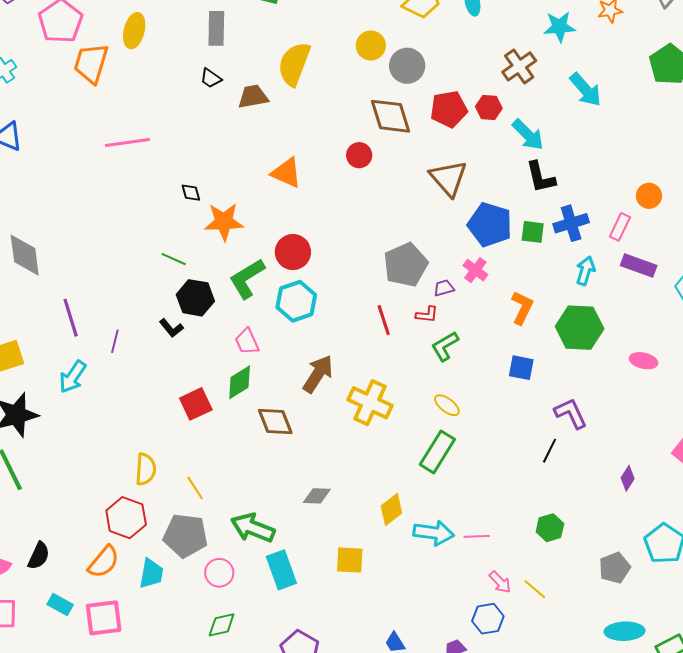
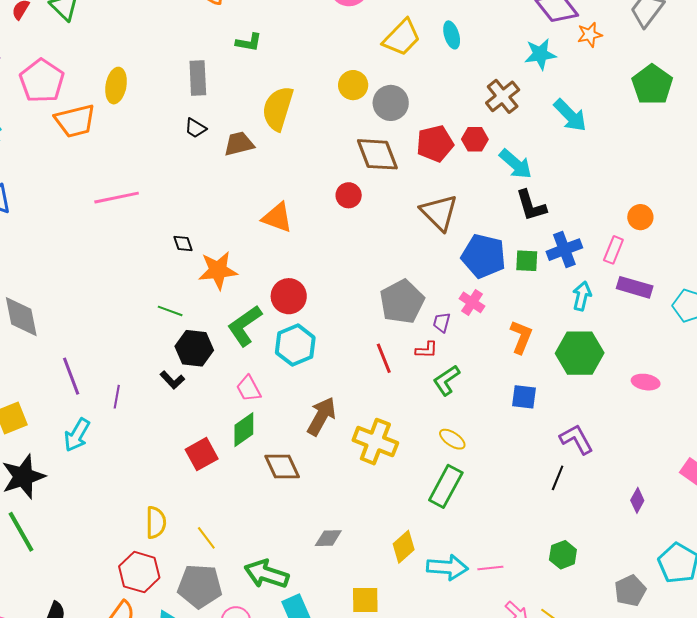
orange trapezoid: (91, 63) -> (75, 121), turned -117
purple trapezoid: (444, 288) -> (442, 322), turned -55

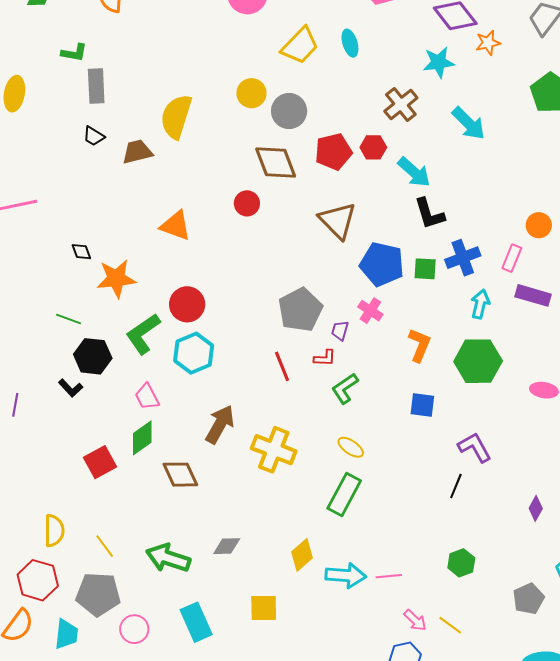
green L-shape: (249, 42) -> (74, 53), moved
green arrow: (266, 574) -> (168, 558), moved

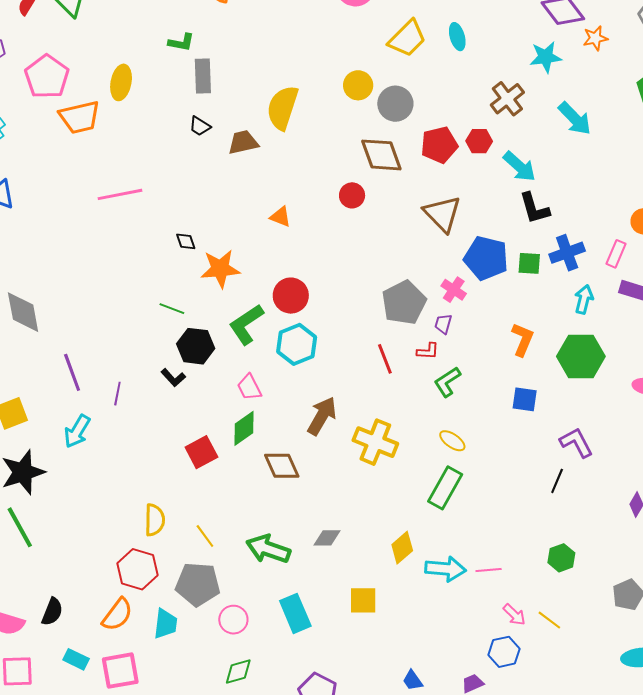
orange triangle: (176, 226) -> (280, 217), size x0.7
pink cross: (370, 311) -> (454, 290), moved

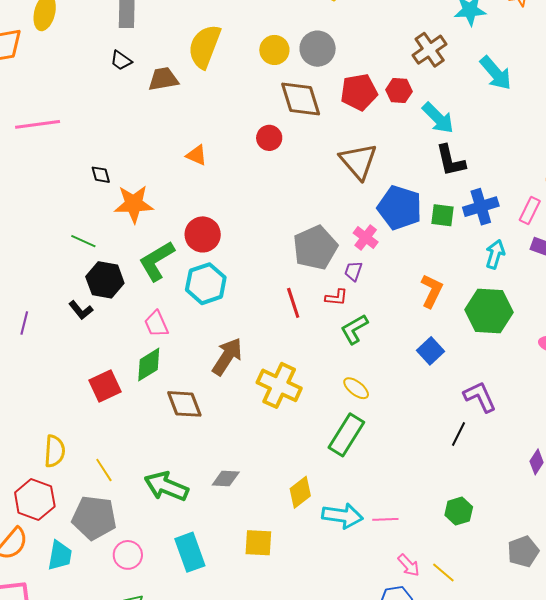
yellow circle: (358, 85) -> (274, 50), moved
blue square: (525, 399) -> (431, 351), turned 36

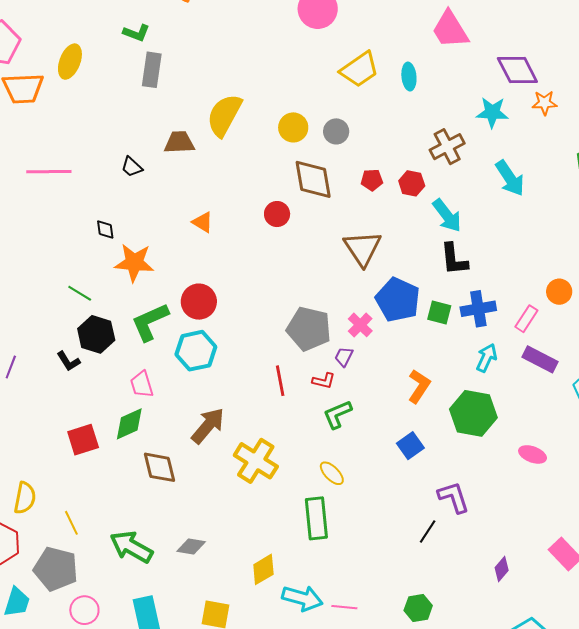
gray circle: (318, 49) -> (336, 131), size x0.7
black trapezoid: (121, 60) -> (132, 167), moved
red pentagon: (359, 92) -> (372, 180), size x0.6
gray pentagon: (315, 248) -> (309, 329), turned 30
green rectangle: (346, 435) -> (316, 518), turned -45

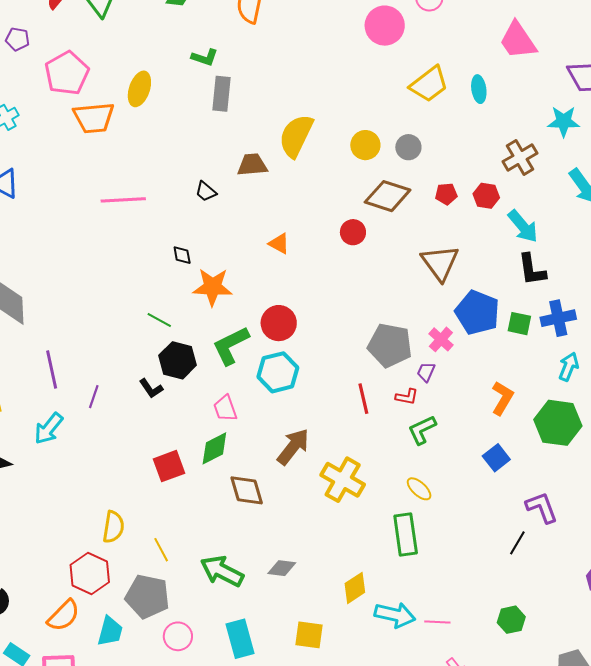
brown diamond: (313, 179) -> (388, 196), turned -60

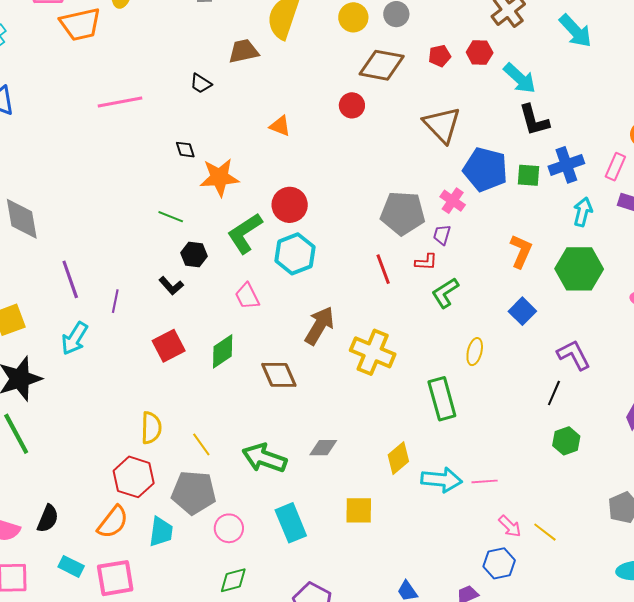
black hexagon: (178, 360) -> (194, 255), size x0.7
green diamond: (214, 448) -> (223, 351), moved
red square: (169, 466) -> (169, 346), moved
yellow ellipse: (419, 489) -> (475, 352), moved, turned 68
green hexagon: (511, 620) -> (566, 441), moved

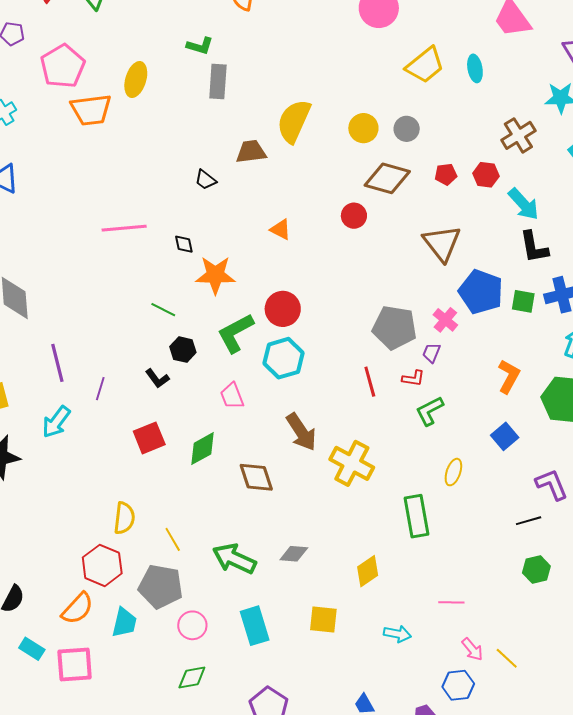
pink line: (120, 102) -> (124, 228), moved
brown arrow: (319, 326) -> (301, 432), turned 111
black line: (554, 393) -> (529, 521), turned 45
cyan arrow: (442, 480) -> (397, 634), moved, size x0.7

